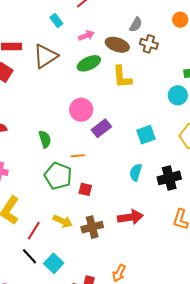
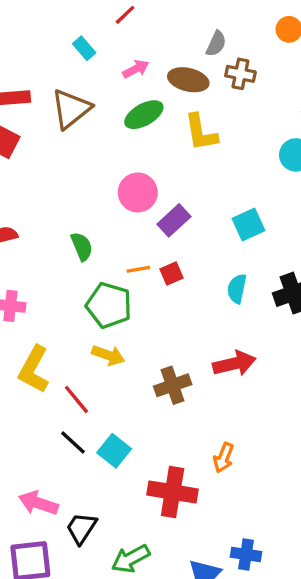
red square: (85, 189) -> (171, 274), moved, turned -32
yellow arrow: (63, 221) -> (108, 355), moved
red line: (34, 231) -> (76, 399), turned -66

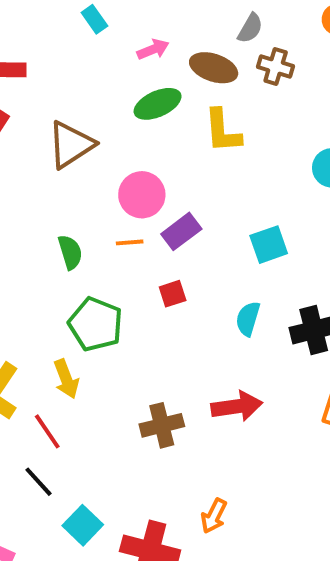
brown triangle: (71, 109) -> (71, 145), moved
orange line: (138, 269) -> (130, 242), moved
yellow arrow: (108, 355) -> (66, 379), moved, turned 44
cyan square: (114, 451) -> (83, 525), moved

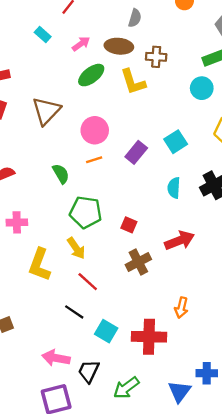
brown cross: (276, 66) -> (156, 57), moved
purple rectangle: (181, 231) -> (136, 152), moved
red square: (173, 294) -> (129, 225), moved, turned -35
red line: (47, 431) -> (88, 282), moved

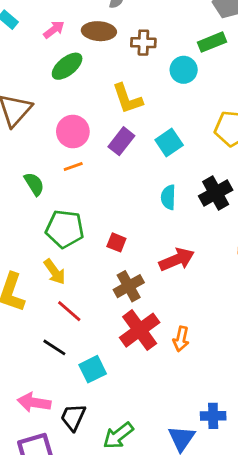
yellow L-shape: (133, 82) -> (127, 99), moved
cyan circle: (202, 88) -> (184, 70), moved
purple rectangle: (136, 152) -> (121, 141), moved
cyan square: (106, 331) -> (93, 369), turned 35
red cross: (149, 337) -> (140, 330), moved, turned -36

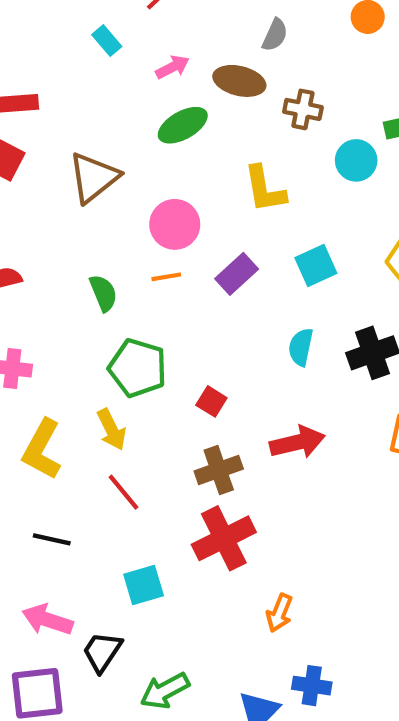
purple rectangle: (121, 141) -> (237, 274), moved
orange arrow: (181, 339) -> (279, 613), moved
black line: (54, 347) -> (52, 539), moved, turned -30

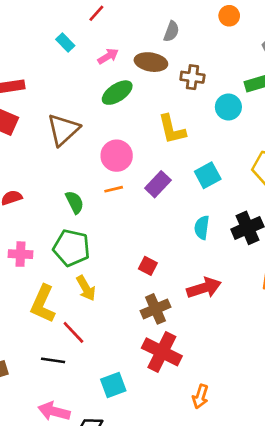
green pentagon: (138, 368) -> (72, 248), moved
red line: (123, 492) -> (73, 332), moved
red cross: (224, 538) -> (162, 352), turned -33

